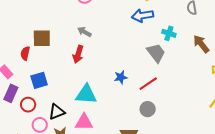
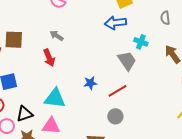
red arrow: (78, 54) -> (49, 58), turned -42

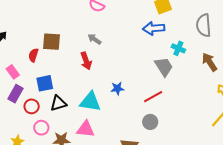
gray semicircle: (165, 18) -> (204, 25), size x1.6
blue star: (90, 83) -> (117, 88), moved
black triangle: (24, 114) -> (58, 103), moved

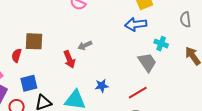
gray semicircle: (204, 25) -> (185, 20), size x0.7
gray arrow: (94, 39) -> (85, 45), moved, turned -56

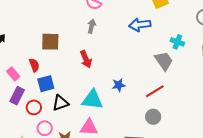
blue arrow: (136, 24) -> (140, 25), moved
gray arrow: (85, 45) -> (92, 26), moved, turned 128
red semicircle: (17, 55) -> (34, 65), moved, turned 144

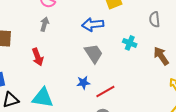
gray trapezoid: (164, 61) -> (94, 54), moved
blue star: (119, 85) -> (83, 83), moved

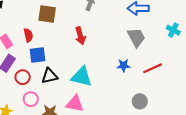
red line: (105, 92) -> (153, 68), moved

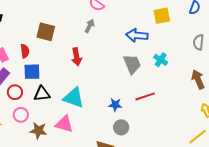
cyan cross: (173, 30) -> (161, 60), moved
blue star: (124, 65) -> (115, 105), moved
gray circle: (140, 101) -> (121, 127), moved

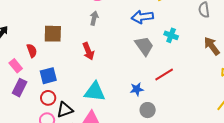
red semicircle: (25, 51) -> (32, 51), moved
red circle: (15, 92) -> (48, 98), moved
black triangle: (42, 94) -> (65, 110), moved

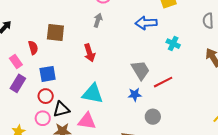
gray trapezoid: (144, 46) -> (140, 70), moved
gray circle: (148, 110) -> (153, 117), moved

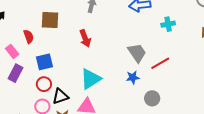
cyan cross: (173, 44) -> (168, 24), turned -32
cyan triangle: (93, 94) -> (91, 79), turned -40

